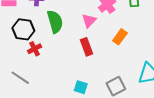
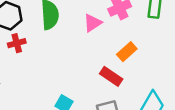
red rectangle: (86, 47) -> (111, 76), moved, turned -48

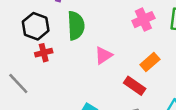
pink triangle: (93, 23) -> (103, 55), moved

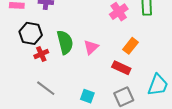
green semicircle: (76, 26) -> (65, 42), moved
gray line: (18, 83) -> (46, 88), moved

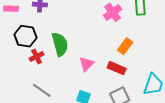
pink triangle: (91, 47) -> (86, 64), moved

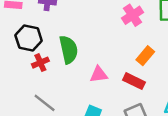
pink triangle: (86, 64) -> (99, 74), turned 35

